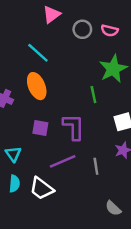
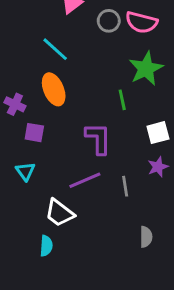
pink semicircle: (109, 31) -> (142, 22), size x1.5
purple square: (40, 128) -> (34, 133), moved
cyan semicircle: (14, 184) -> (46, 246), moved
gray semicircle: (113, 208) -> (146, 237), turned -133

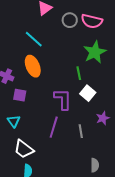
white square: (158, 133) -> (88, 93), moved, turned -35
purple line: (85, 180) -> (54, 127), turned -50
white trapezoid: (60, 213) -> (24, 149), moved

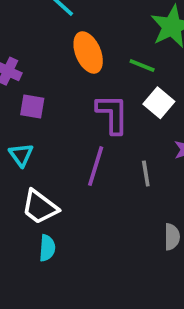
orange ellipse: (33, 66) -> (88, 53), moved
green line: (79, 73) -> (142, 66), turned -56

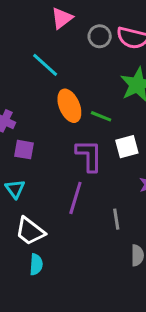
green line: (142, 66) -> (101, 116), moved
white square: (159, 103) -> (127, 147), turned 35
gray line: (146, 174) -> (116, 219), moved

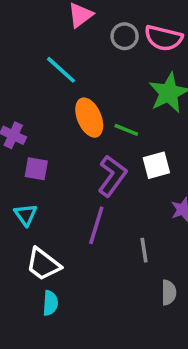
purple L-shape: (89, 156) -> (112, 176), turned 36

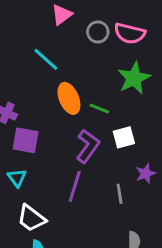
purple square: (36, 169) -> (26, 140), size x1.4
gray line: (144, 250) -> (120, 194), moved

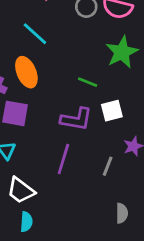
orange ellipse: (69, 98) -> (26, 72), moved
purple L-shape: (88, 146) -> (76, 119), turned 64
gray line: (120, 194) -> (108, 166), turned 30

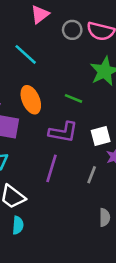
orange ellipse: (26, 72) -> (31, 100), moved
white square: (112, 111) -> (101, 136), moved

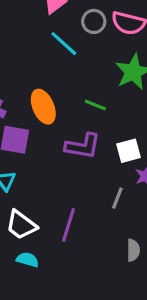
cyan line: (26, 54) -> (64, 44), moved
purple line: (52, 168) -> (69, 225), moved
cyan semicircle: (18, 225) -> (28, 260), turned -78

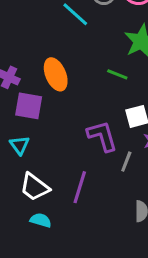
green line: (95, 105) -> (117, 74), moved
purple L-shape: (83, 146) -> (102, 136), moved, turned -116

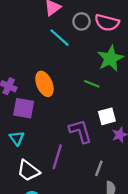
gray line: (126, 162) -> (99, 168), moved
purple line: (80, 187) -> (57, 157), moved

